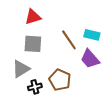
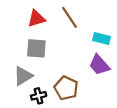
brown line: (69, 40) -> (69, 17), moved

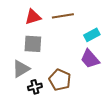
brown line: (69, 17) -> (63, 16), turned -65
cyan rectangle: (101, 38) -> (92, 35), turned -42

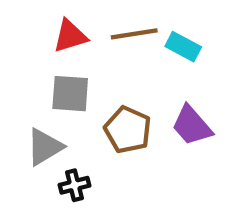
cyan rectangle: (92, 35) -> (183, 47), moved, turned 56
brown pentagon: (60, 80) -> (128, 130), moved

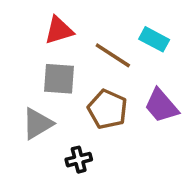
brown line: (134, 34) -> (113, 55), moved, turned 42
black cross: (74, 185) -> (79, 160), moved

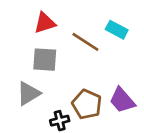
purple trapezoid: (161, 106) -> (122, 100), moved
brown pentagon: (107, 109) -> (87, 104), moved

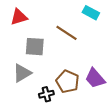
red triangle: (45, 23) -> (19, 17), moved
cyan rectangle: (117, 30) -> (91, 13), moved

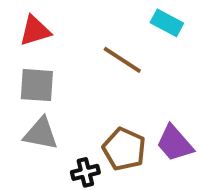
gray square: (35, 47) -> (37, 85), moved
gray triangle: (22, 73) -> (41, 134), turned 42

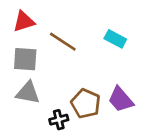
cyan rectangle: (167, 23) -> (115, 39), moved
brown line: (122, 60) -> (63, 42), moved

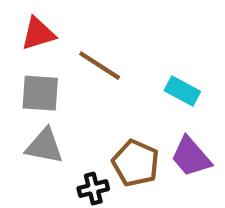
cyan rectangle: (115, 39) -> (182, 91), moved

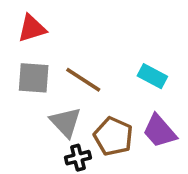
brown line: (100, 66) -> (83, 80), moved
gray triangle: (44, 146) -> (66, 122), moved, turned 36

